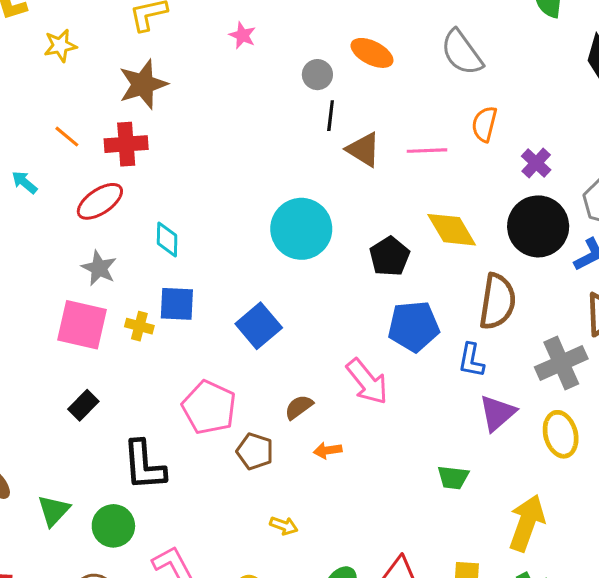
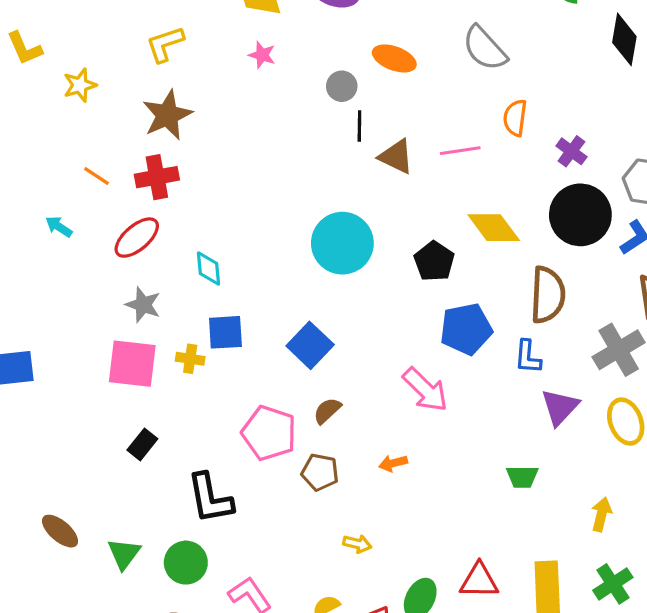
brown semicircle: (299, 407) -> (327, 411), moved
yellow arrow: (527, 523) -> (601, 514), size x0.6

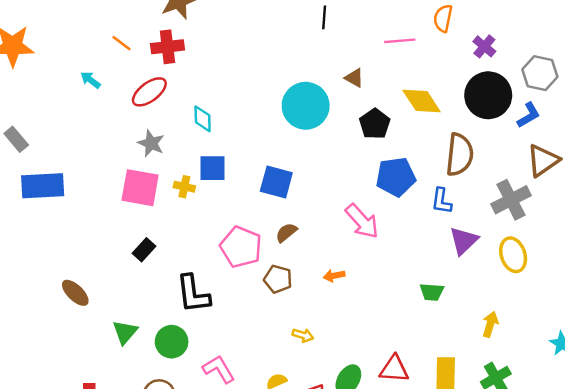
brown triangle: (396, 157) -> (354, 78), moved, size x0.7
blue square: (310, 345) -> (276, 182), turned -32
brown ellipse: (60, 531) -> (75, 293), moved

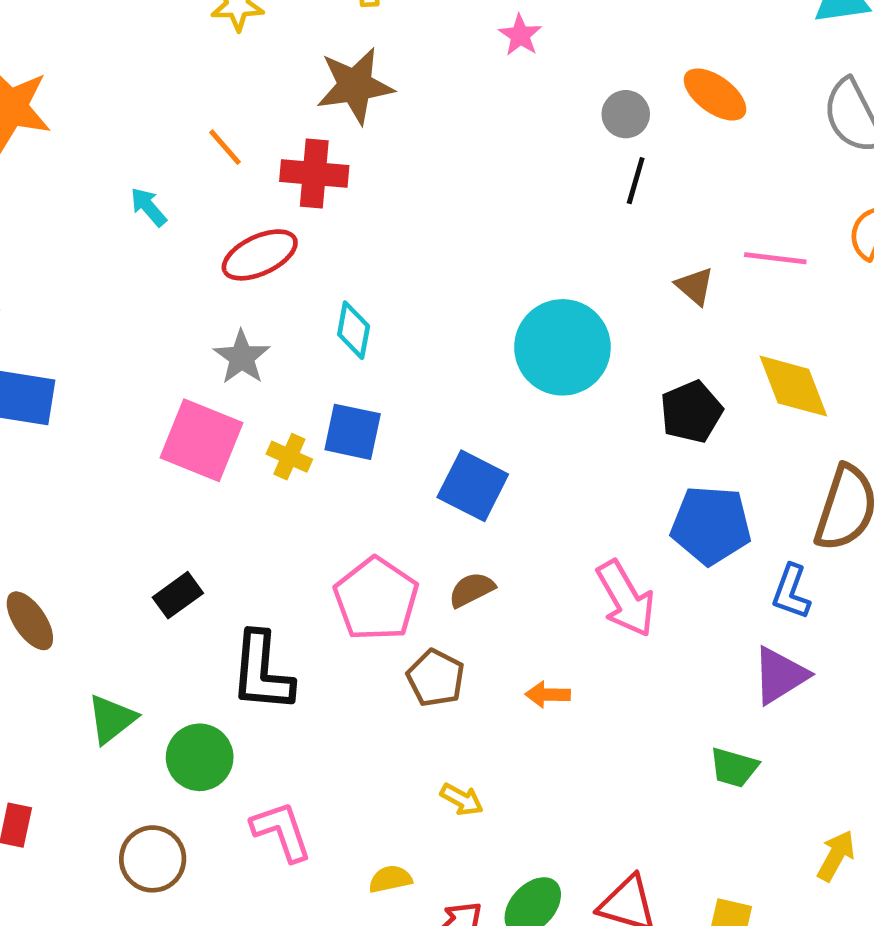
brown triangle: (354, 78) -> (695, 286), moved
purple triangle: (464, 241) -> (780, 675), moved
black rectangle: (144, 250) -> (178, 595), moved

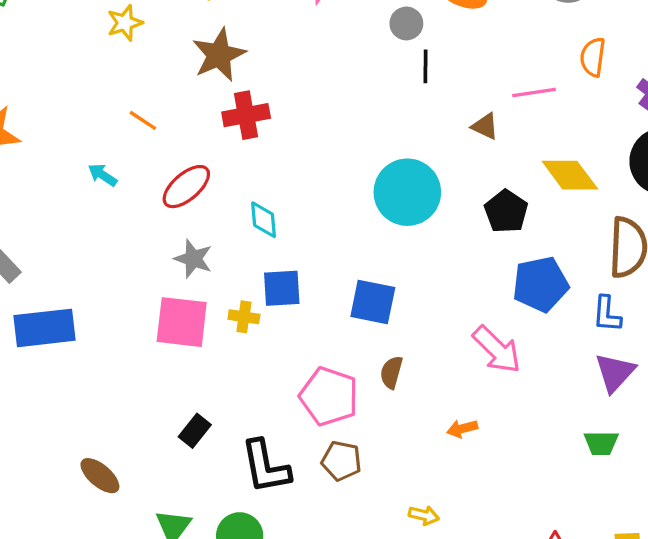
red cross: (314, 173) -> (246, 115), moved
brown semicircle: (472, 590) -> (391, 372), turned -32
brown pentagon: (436, 678) -> (341, 461), moved

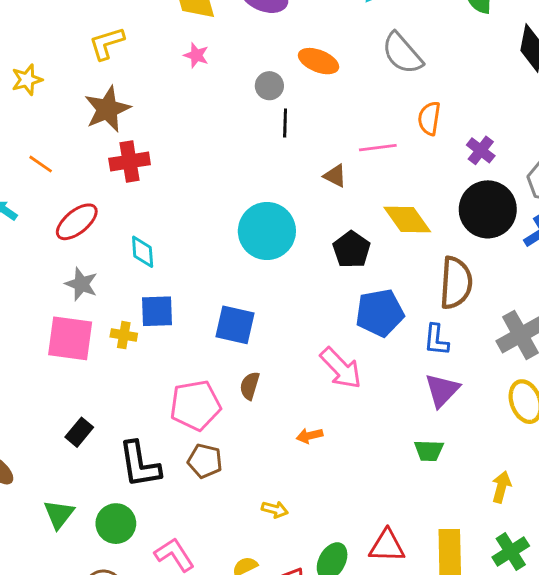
pink pentagon: (329, 396) -> (195, 405), turned -30

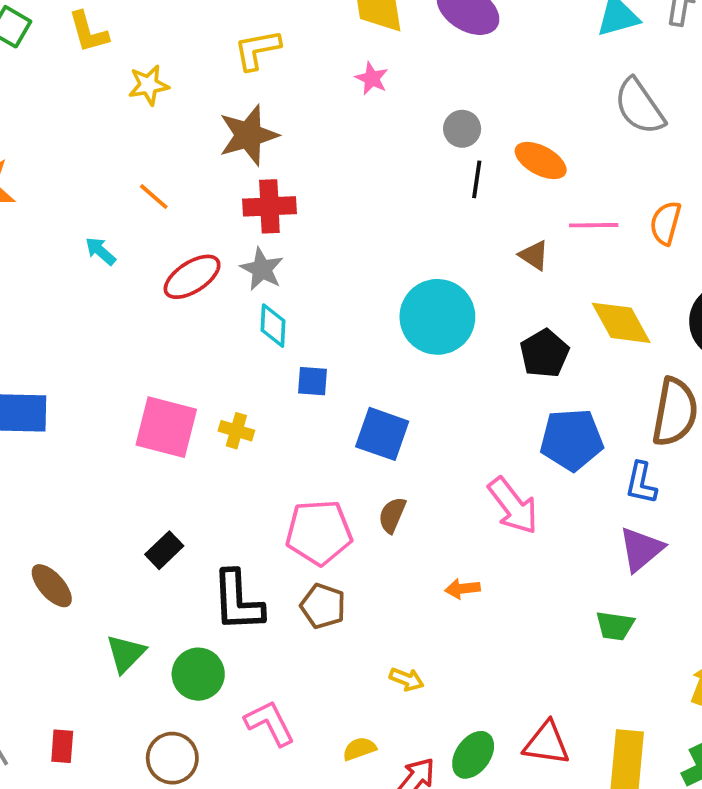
orange ellipse: (319, 61) -> (541, 160), moved
orange semicircle: (429, 118) -> (666, 223), moved
gray star: (81, 284) -> (262, 269), moved
blue square: (157, 311) -> (313, 381), moved, size x0.7

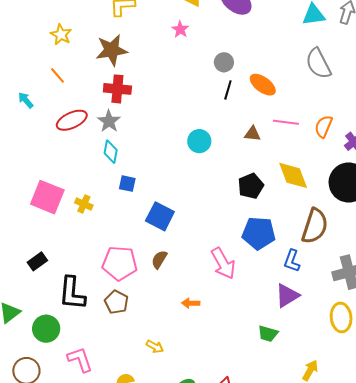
yellow star: (149, 85) -> (61, 35), moved, turned 30
brown triangle: (534, 255) -> (252, 134), turned -36
cyan circle: (437, 317) -> (199, 141), moved, size x0.6

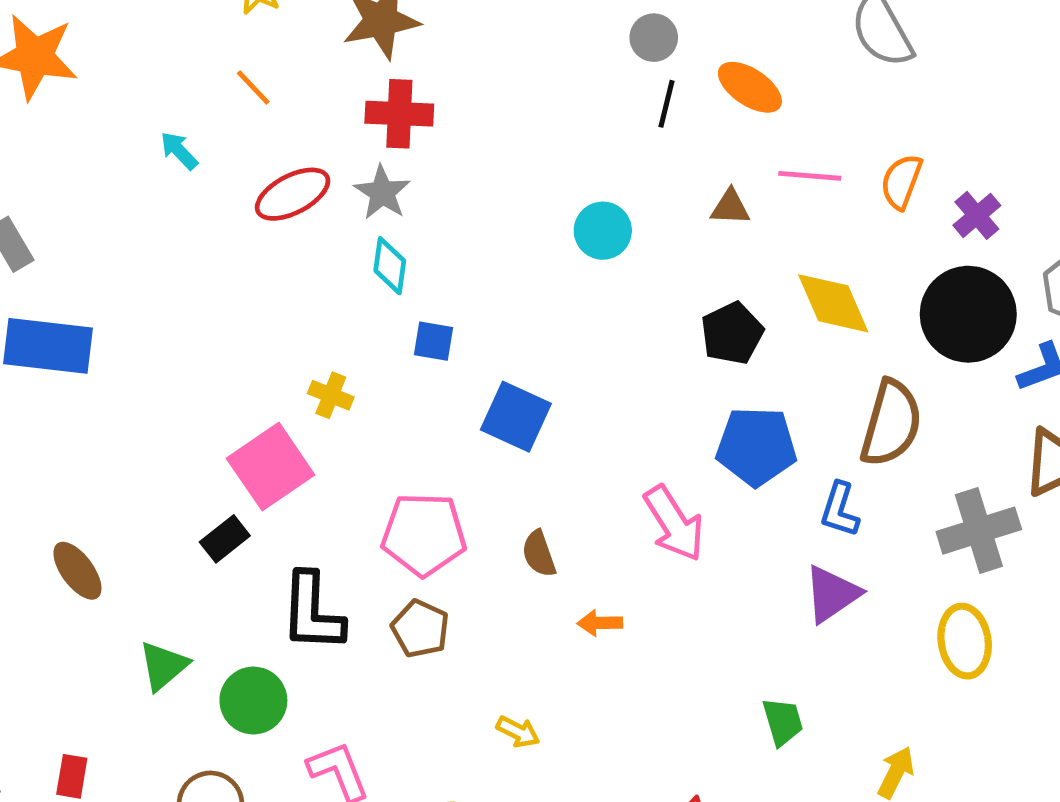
pink square: (47, 197) -> (271, 467), moved, turned 36
brown semicircle: (159, 259) -> (539, 554), moved, turned -48
green trapezoid: (268, 334) -> (783, 722), moved, turned -120

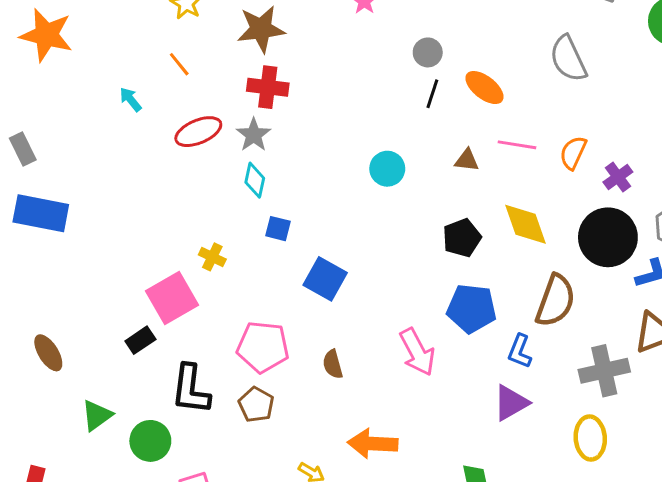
orange arrow: (600, 623) -> (373, 444), moved, size x1.8

